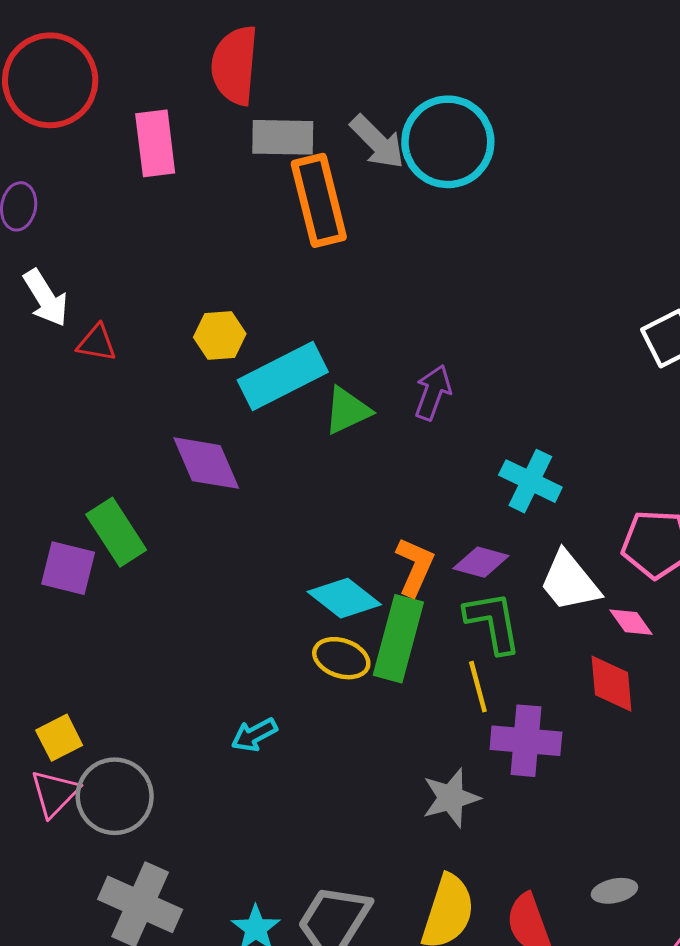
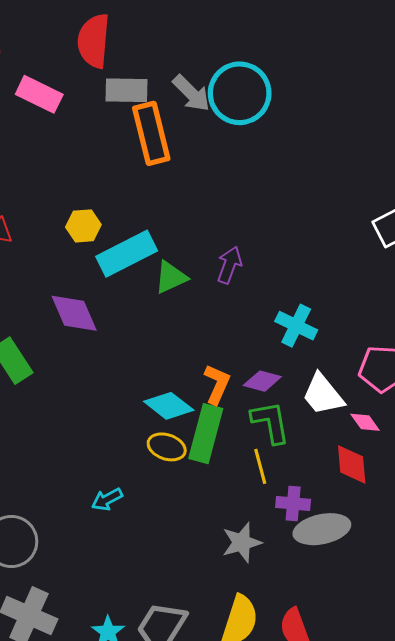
pink rectangle: (155, 143) -> (39, 94), turned -57
purple cross: (526, 741) -> (293, 503), size x0.7
gray ellipse: (614, 891) -> (322, 529), moved, size x1.8

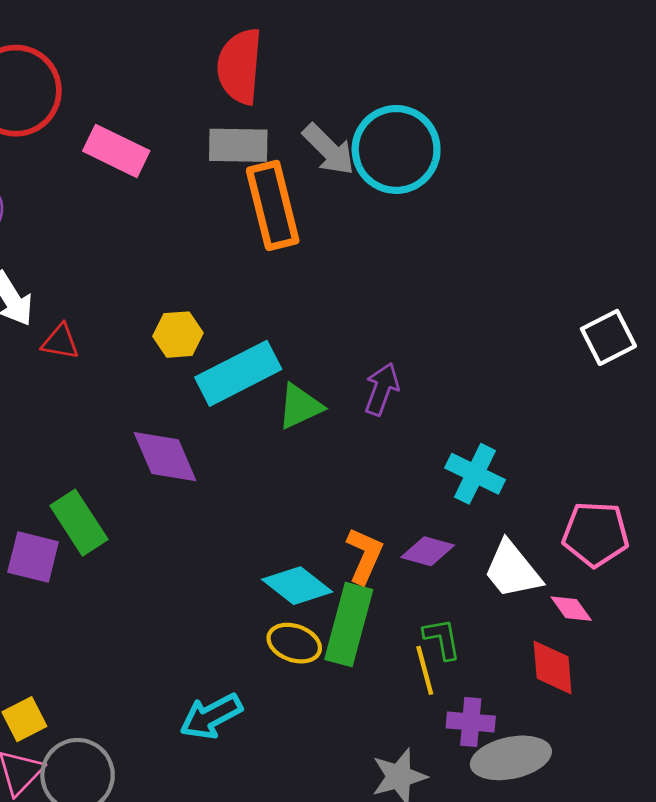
red semicircle: (94, 41) -> (240, 66), moved
green L-shape: (270, 422) -> (442, 639), moved, size x0.7
cyan arrow: (107, 499) -> (211, 716), size x1.4

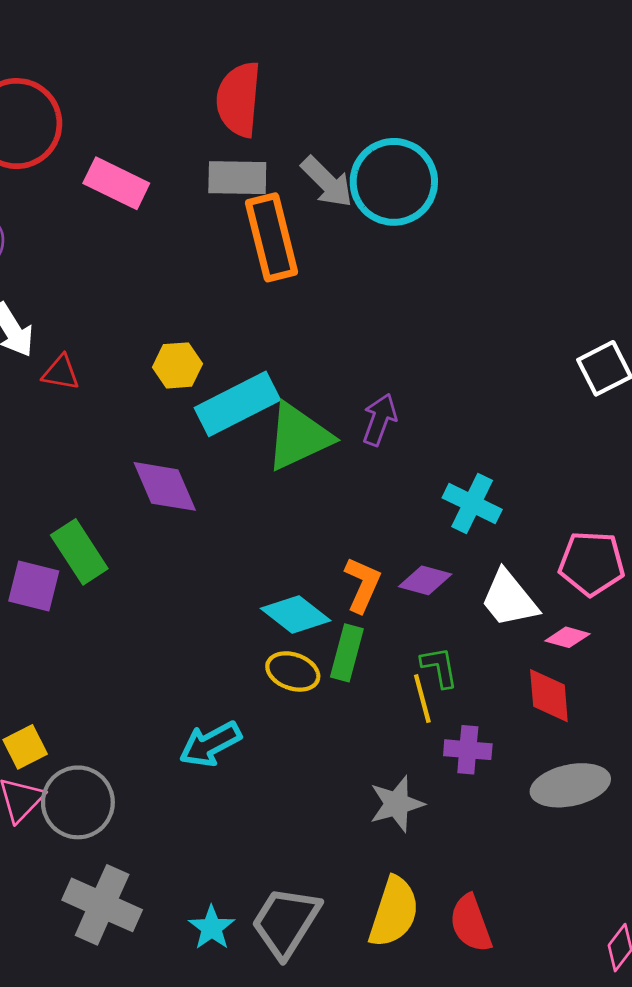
green triangle: (300, 406) -> (298, 437), size x1.5
pink diamond: (571, 609) -> (567, 637), turned -39
green rectangle: (349, 624) -> (347, 653), size x0.7
gray ellipse: (511, 758) -> (570, 785), moved

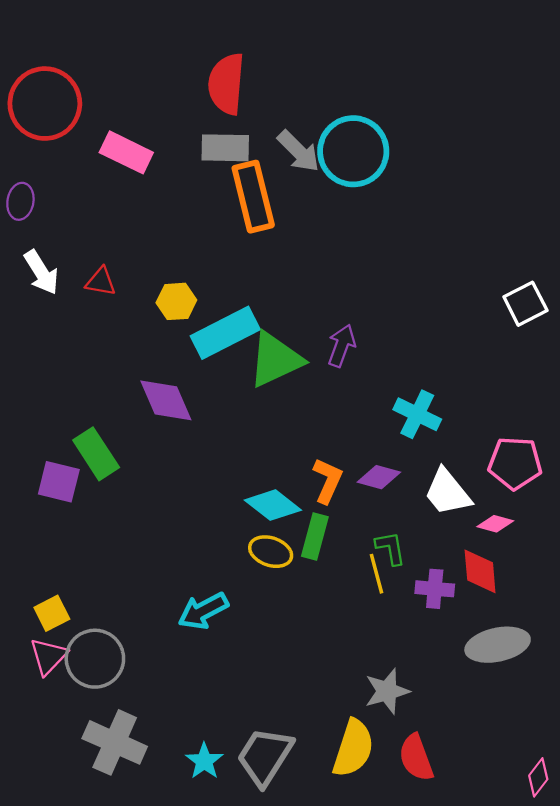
red triangle: (61, 373) -> (101, 282), moved
purple cross: (468, 750) -> (435, 589), moved
gray star: (397, 804) -> (387, 691), moved

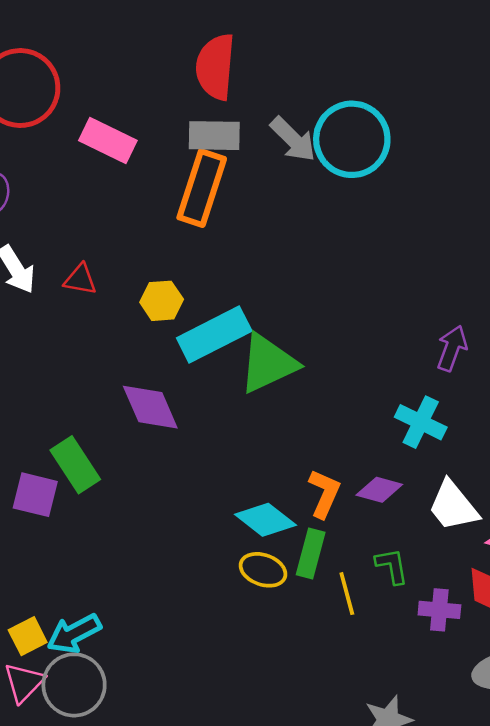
orange rectangle: (253, 197) -> (202, 188), moved, turned 32
purple arrow: (342, 346) -> (452, 348), moved
yellow line: (377, 574) -> (347, 594), moved
cyan arrow: (203, 611) -> (74, 634), moved

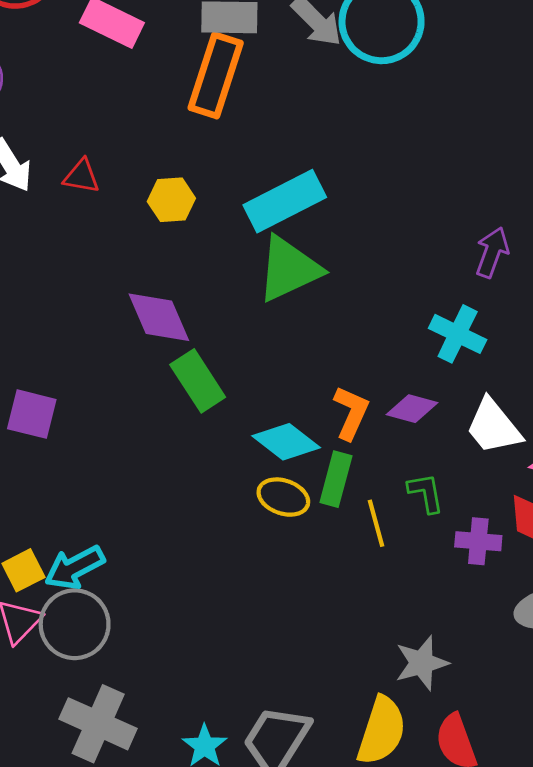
cyan rectangle: (214, 335) -> (285, 201), moved
green rectangle: (75, 465) -> (198, 381), moved

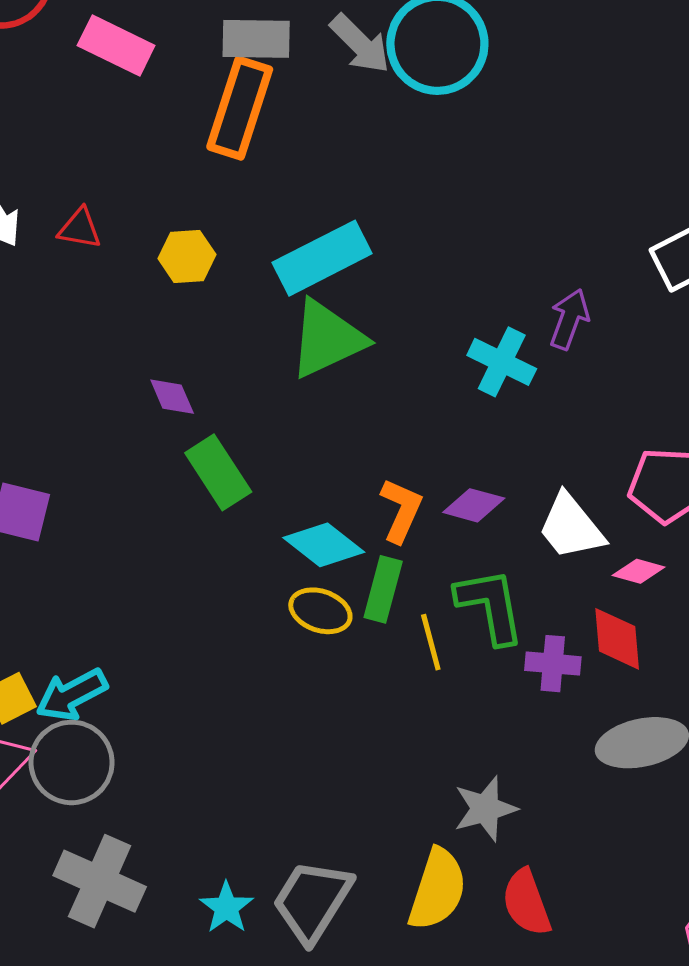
purple diamond: (159, 317) -> (172, 397), size x0.6
cyan cross: (458, 334) -> (502, 362), moved
green L-shape: (426, 493) -> (490, 606), size x1.6

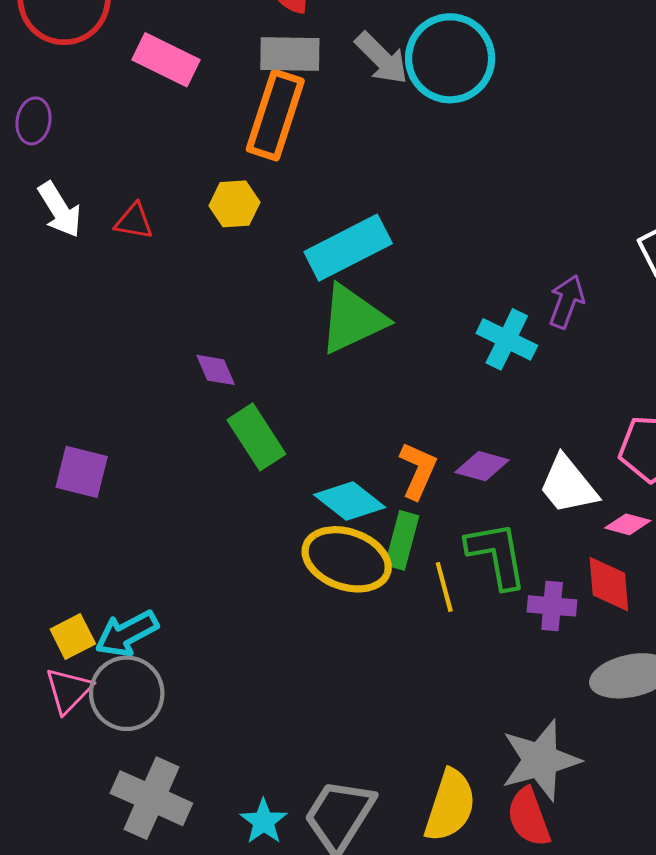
yellow hexagon: (187, 256) -> (234, 204), moved
yellow ellipse: (320, 611) -> (347, 559), size x1.6
gray star: (485, 809) -> (540, 760), moved, size x1.4

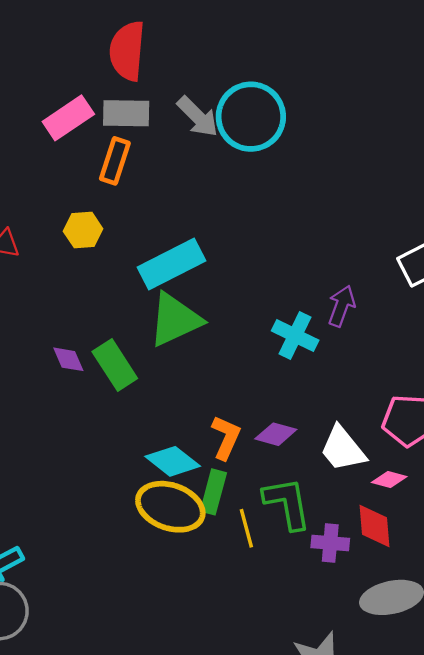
pink rectangle: (166, 60) -> (68, 118), moved, turned -60
orange rectangle: (275, 115) -> (115, 161), size x0.7
green rectangle: (256, 437) -> (115, 365), moved

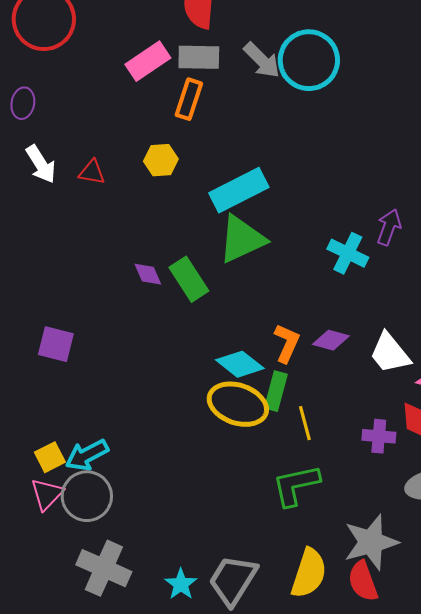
green L-shape: (287, 503) -> (296, 485), moved, turned -92

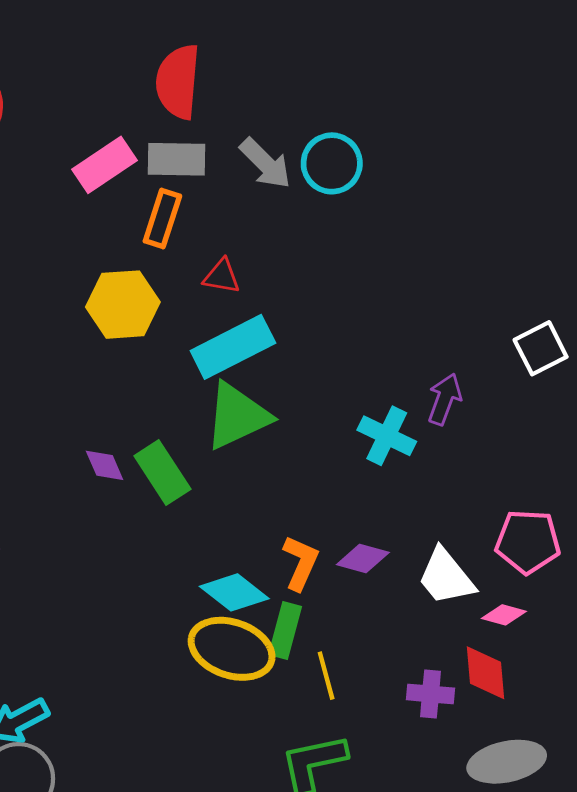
cyan circle: (309, 60) -> (332, 163), size x0.7
yellow hexagon: (161, 160) -> (123, 305), size x1.5
red triangle: (92, 172) -> (222, 276), moved

